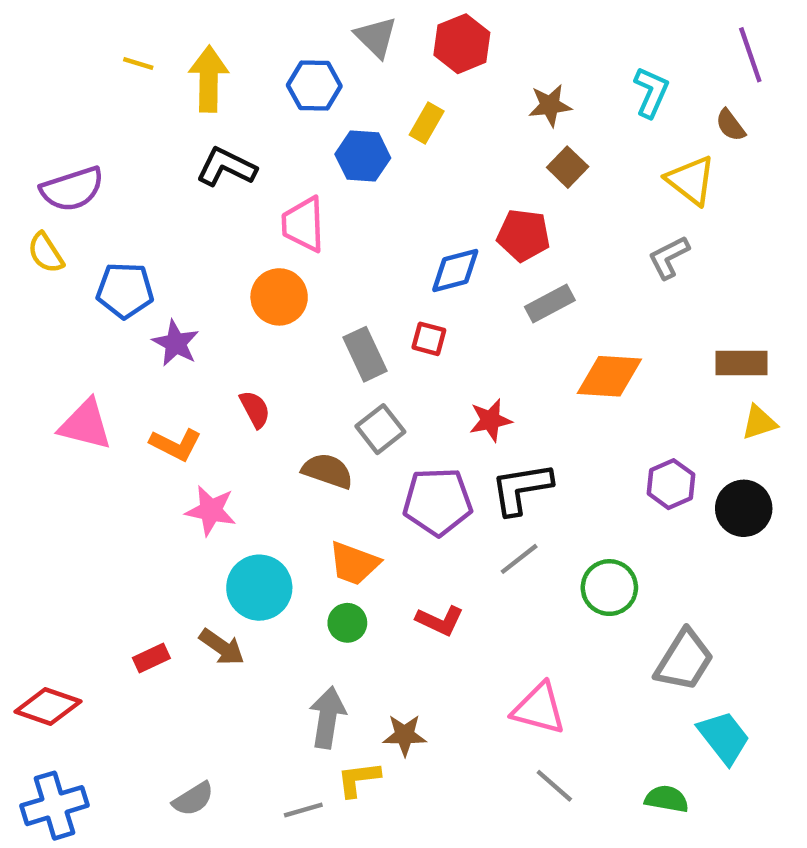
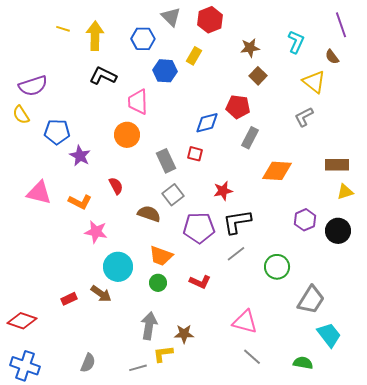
gray rectangle: (550, 304) -> (250, 138), turned -35
gray semicircle: (193, 799) -> (88, 363), turned -36
blue cross: (55, 806) -> (25, 366), turned 36

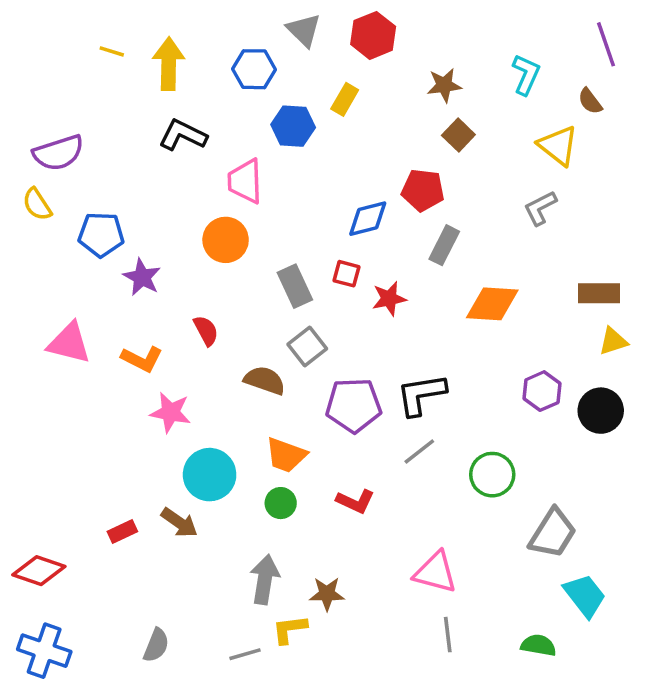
red star: (223, 191) -> (389, 299), moved
gray line: (252, 357) -> (448, 635), turned 42

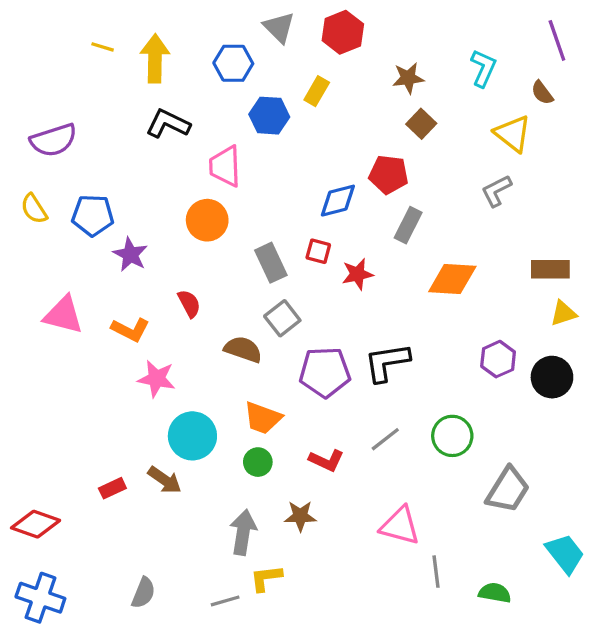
yellow semicircle: (37, 204) -> (34, 209), moved
gray line: (419, 451) -> (385, 439), moved
brown star: (327, 594) -> (300, 516), moved
cyan trapezoid: (585, 595) -> (565, 554), moved
gray line: (448, 635) -> (436, 572), moved

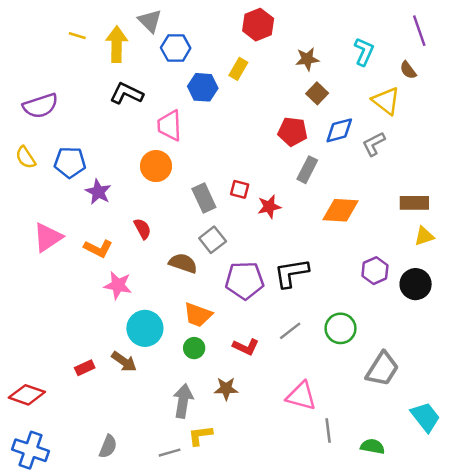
gray triangle: (279, 27) -> (150, 21), moved
blue diamond: (338, 201) -> (339, 130), moved
pink triangle: (63, 315) -> (48, 237), turned -48

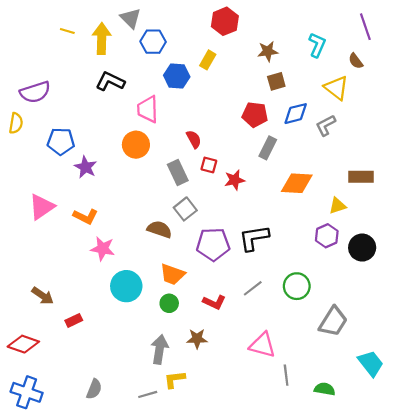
brown square: (317, 93) -> (276, 81), turned 30
yellow semicircle: (26, 157) -> (16, 123), moved, turned -138
red semicircle: (142, 229) -> (194, 139), moved
yellow triangle: (424, 236) -> (337, 206), moved
brown arrow: (124, 362) -> (43, 296), moved

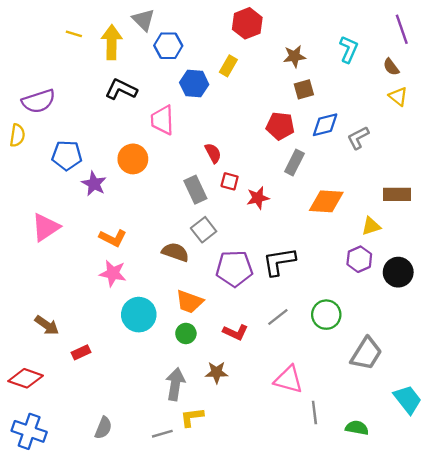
yellow triangle: (336, 88) -> (398, 96), moved, size x0.7
orange circle: (136, 145) -> (133, 159), moved
orange L-shape: (86, 216) -> (113, 238), moved

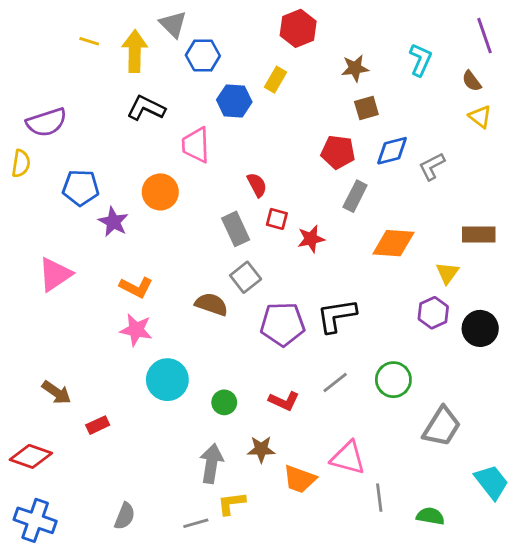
yellow triangle: (371, 226) -> (447, 273), turned -36
orange trapezoid: (189, 302) -> (300, 479), moved

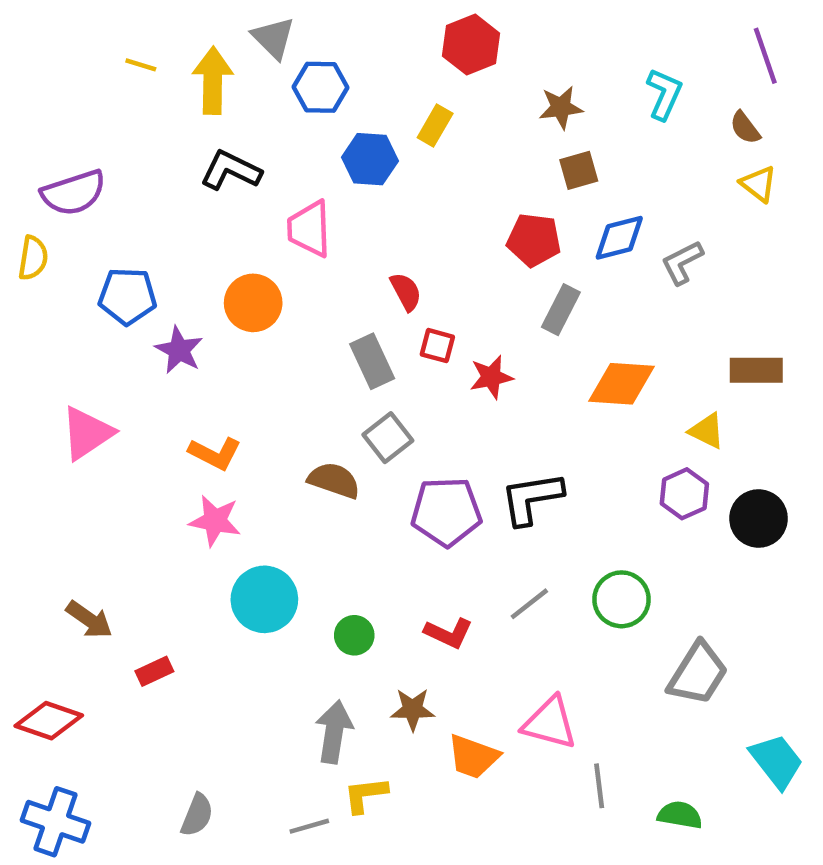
yellow triangle: (447, 273) -> (707, 431), turned -40

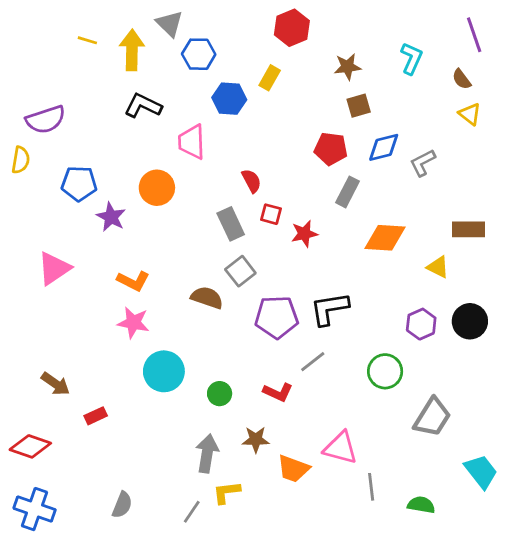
purple hexagon: (684, 494) -> (421, 324), moved
gray line: (529, 604) -> (313, 362), moved
gray line: (309, 826) -> (192, 512), turned -40

